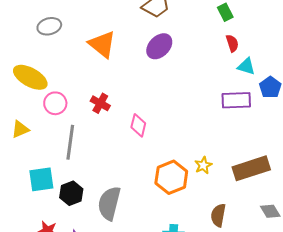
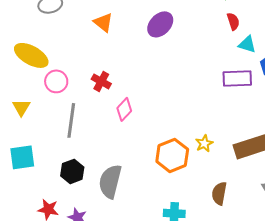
orange triangle: (102, 44) -> (103, 22), size x0.7
pink diamond: (138, 125) -> (124, 109), moved, turned 30
yellow triangle: (20, 129) -> (21, 107), turned -36
cyan square: (41, 179) -> (22, 157), moved

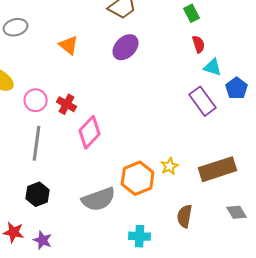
purple rectangle: (237, 78) -> (203, 101), turned 56
pink circle: (56, 81) -> (36, 100), moved
pink diamond: (124, 109) -> (90, 132), size x1.4
gray semicircle: (110, 181) -> (99, 199), moved, turned -124

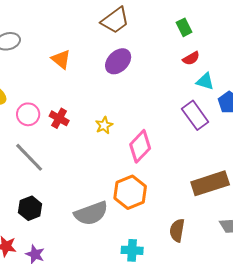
red semicircle: (199, 44) -> (191, 58), turned 78
pink diamond: (90, 132) -> (140, 146), moved
gray line: (37, 143) -> (29, 157), turned -52
yellow star: (170, 166) -> (104, 125), moved

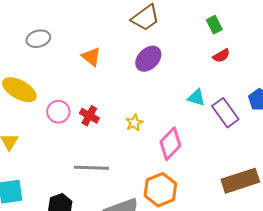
cyan triangle: (205, 81) -> (196, 98), moved
gray line: (29, 157) -> (91, 168), moved, turned -44

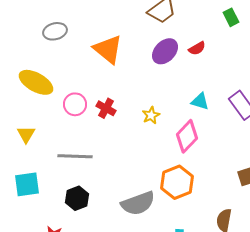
red semicircle: (221, 56) -> (197, 48), moved
orange triangle: (91, 57) -> (108, 49), size x1.5
cyan triangle: (196, 98) -> (200, 101), moved
gray line: (91, 168) -> (75, 156), moved

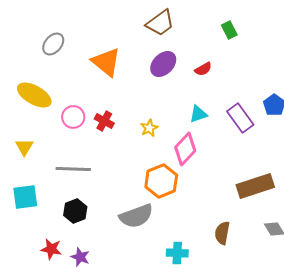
gray ellipse: (55, 31) -> (53, 44), turned -35
red semicircle: (197, 48) -> (203, 69), moved
cyan triangle: (200, 101) -> (198, 114), turned -36
orange hexagon: (177, 182) -> (161, 181), moved

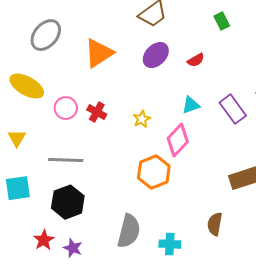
gray ellipse: (53, 44) -> (46, 35), size x1.4
orange triangle: (106, 62) -> (99, 53), turned 48
black hexagon: (75, 211) -> (68, 202), size x1.4
gray semicircle: (136, 216) -> (129, 231), moved, turned -56
red star: (51, 249) -> (44, 240), turned 30

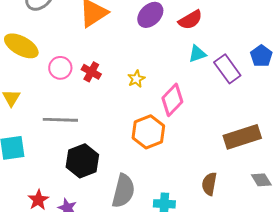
red semicircle: (196, 60) -> (190, 20), size x1.4
cyan triangle: (191, 105) -> (197, 54), moved
black hexagon: (68, 202) -> (82, 161), moved

